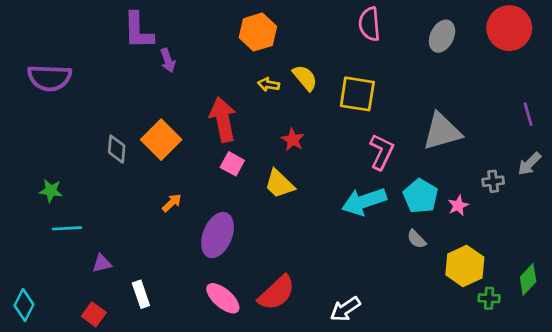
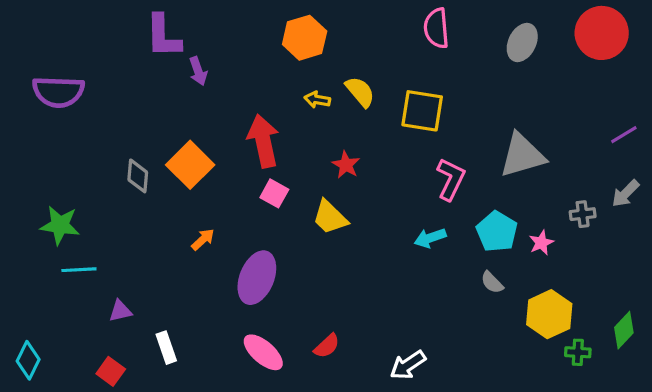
purple line: (528, 114) -> (624, 135), turned 75
green star: (51, 191) -> (60, 225), size x1.4
cyan arrow: (364, 201) -> (430, 238), size x0.6
red semicircle: (277, 293) -> (327, 346), size x0.6

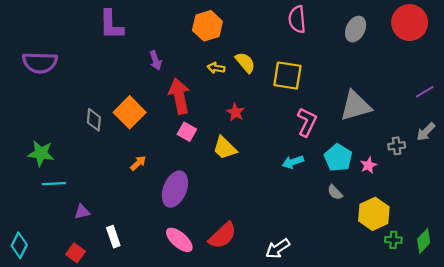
purple arrow: (198, 71) -> (156, 60), moved
green diamond: (624, 330) -> (424, 241), moved
red semicircle: (327, 346) -> (223, 236), size x1.6

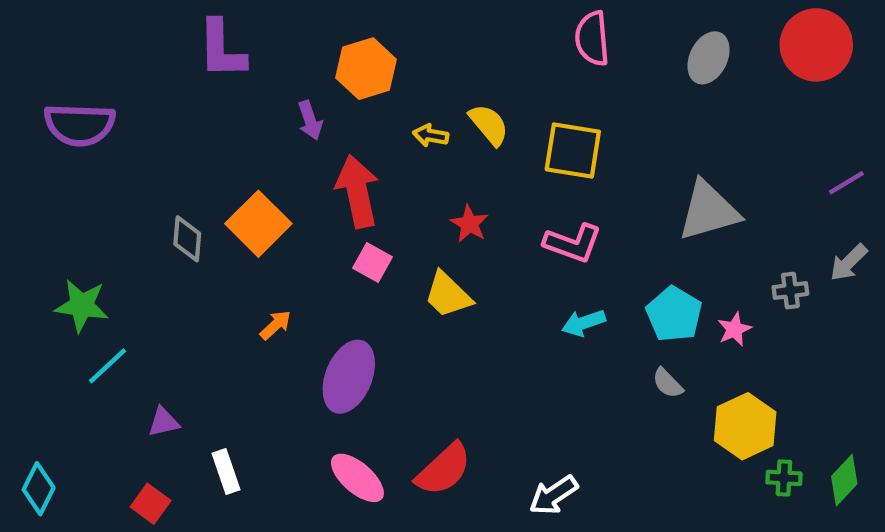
orange hexagon: (207, 26) -> (366, 69), moved
pink L-shape: (307, 122) -> (573, 243), moved, turned 84
cyan line: (54, 184) -> (108, 366), turned -40

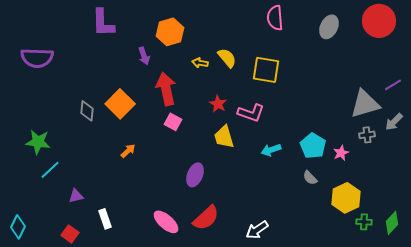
gray triangle: (709, 211) -> (365, 104), moved
pink L-shape: (573, 243) -> (251, 113), moved
yellow trapezoid: (448, 295) -> (224, 137), moved, turned 30
purple ellipse: (349, 377) -> (195, 175), moved, size x0.7

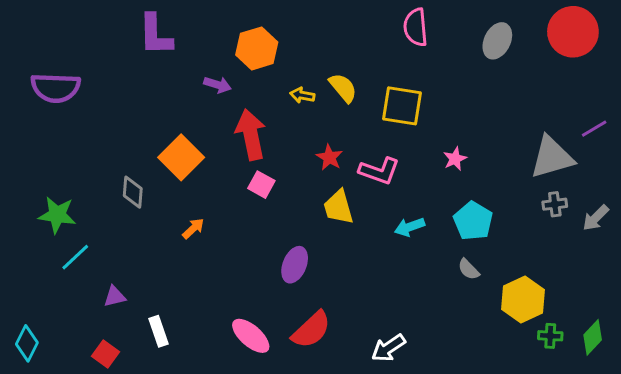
purple arrow: (144, 56) -> (217, 85), turned -54
gray diamond: (87, 111) -> (133, 192), moved
gray arrow: (394, 122) -> (596, 218), moved
pink star: (341, 153) -> (455, 159), moved

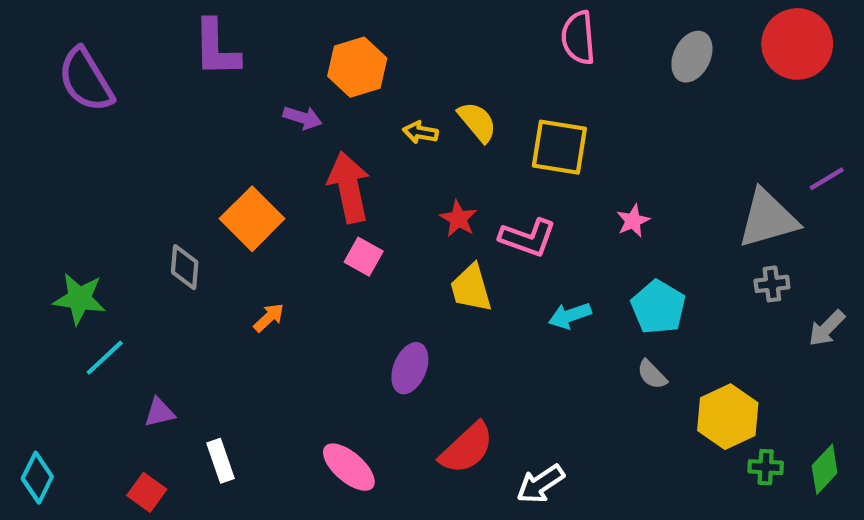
purple semicircle: (56, 88) -> (86, 80), moved, turned 57
gray arrow: (596, 218) -> (827, 328), moved
red semicircle: (311, 330) -> (467, 448), moved

